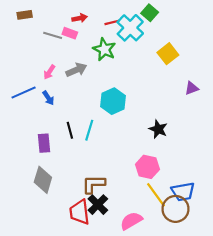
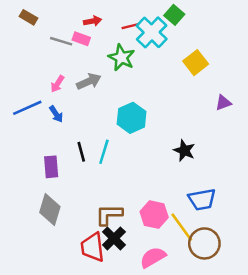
brown rectangle: (25, 15) -> (29, 17), turned 40
pink hexagon: (147, 167) -> (154, 215), moved
blue trapezoid: (183, 192) -> (202, 199), moved

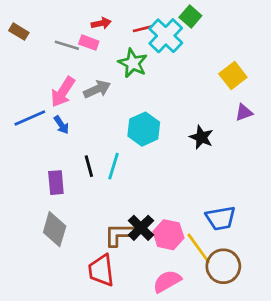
brown rectangle: (29, 17) -> (19, 32), moved
yellow square: (196, 63) -> (233, 75), moved
pink arrow: (57, 84) -> (63, 92), size x1.6
black star: (184, 150) -> (201, 137), moved
black cross: (114, 238) -> (141, 228), moved

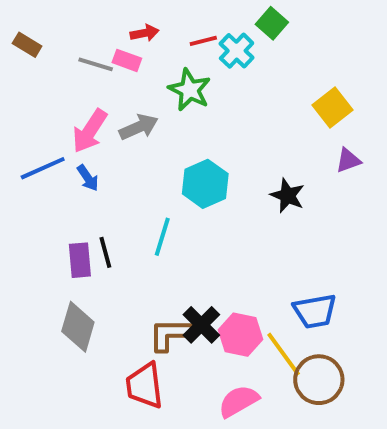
cyan cross: (166, 36) -> (237, 51), size x0.7
black line: (89, 166) -> (105, 252), moved

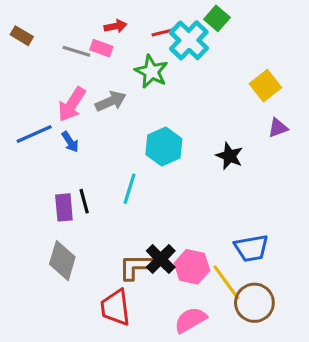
cyan cross: (237, 51) -> (189, 40), size x1.4

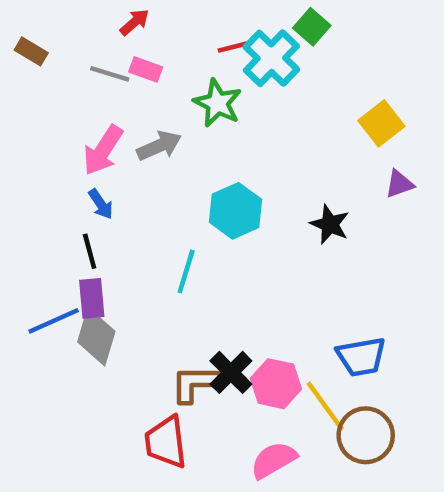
red arrow: (115, 26) -> (134, 22), moved, turned -30
blue line: (34, 134) -> (54, 321), moved
black line: (84, 201) -> (90, 251), moved
gray diamond: (62, 261) -> (96, 337), moved

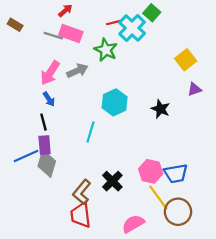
pink rectangle: (146, 69) -> (71, 33), size x1.5
brown L-shape: (195, 384) -> (82, 192), moved, turned -50
pink hexagon: (276, 384) -> (151, 171), moved

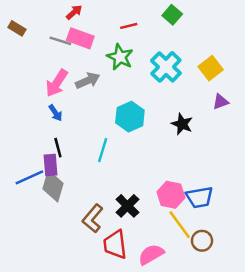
cyan cross: (132, 28) -> (166, 67), moved
black line: (43, 122) -> (58, 148), moved
brown circle: (178, 212) -> (202, 241), size x0.7
red trapezoid: (81, 215) -> (115, 244), moved

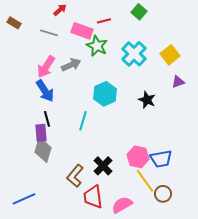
pink rectangle: (80, 38) -> (82, 31), moved
blue arrow: (55, 113) -> (45, 91), size x1.6
blue line: (29, 177) -> (24, 199), moved

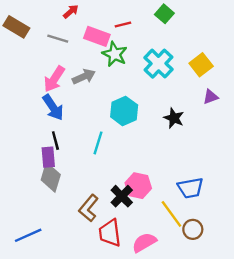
brown rectangle: (14, 23) -> (16, 27), size x1.5
pink hexagon: (138, 157) -> (138, 186), moved

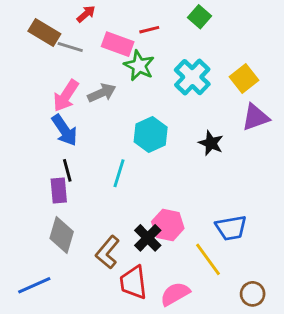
brown rectangle: (16, 27) -> (44, 33), moved
purple triangle: (211, 97) -> (255, 117), size x1.5
gray diamond: (51, 177) -> (62, 235), moved
brown circle: (193, 229) -> (253, 294), moved

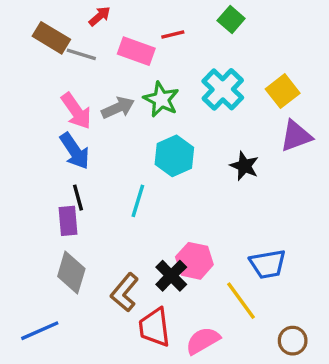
green star: (139, 66) -> (161, 99), moved
pink arrow: (66, 96) -> (76, 111), turned -68

